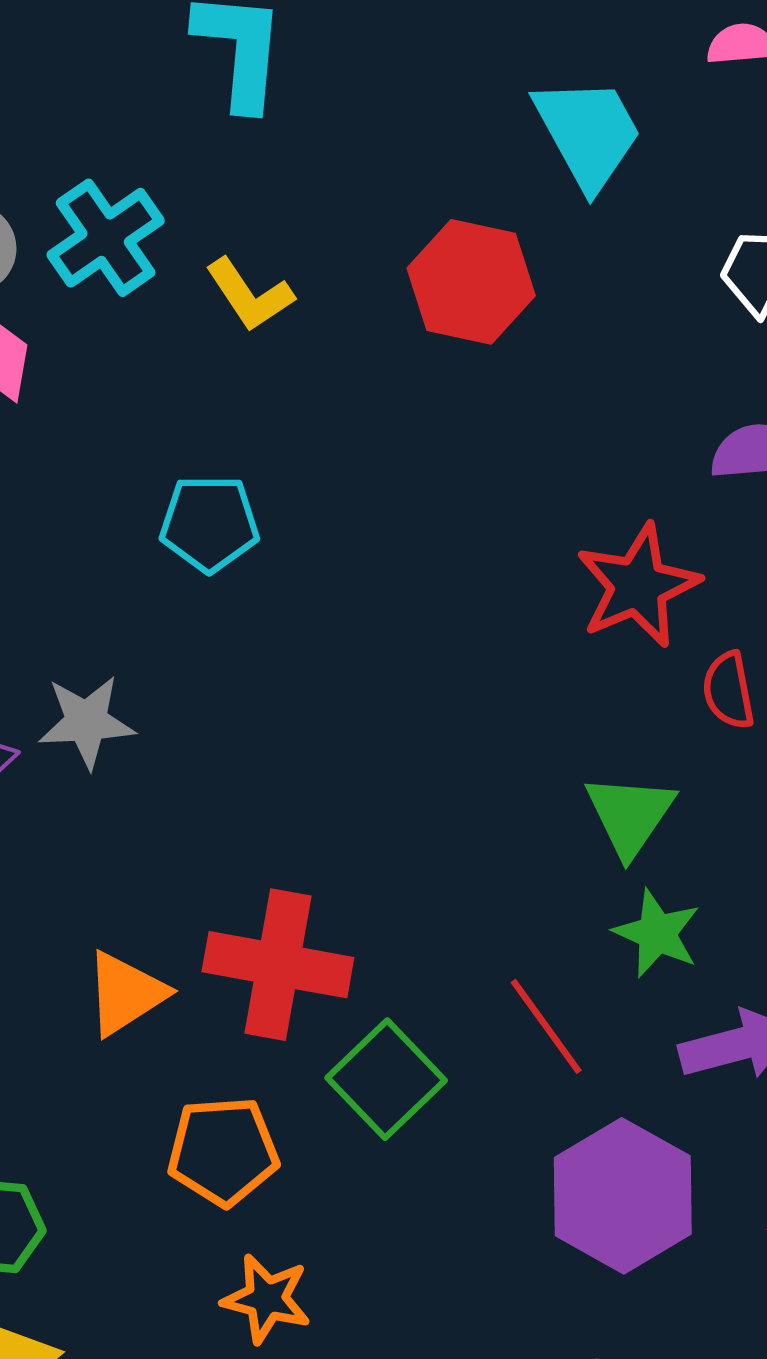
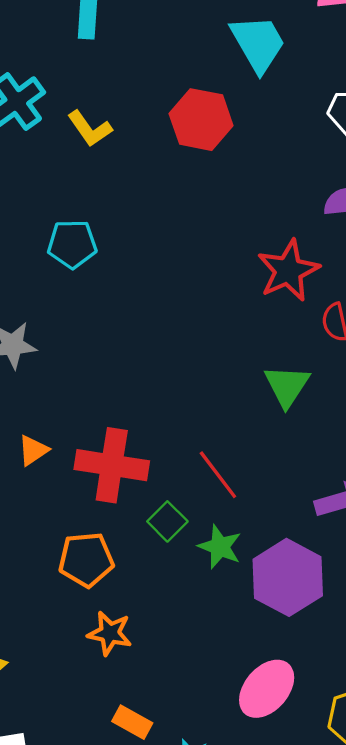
green star: (657, 933) -> (220, 547), moved
orange triangle: (125, 993) -> (33, 450), moved, size x0.7
red line: (546, 1026) -> (218, 475), moved
green square: (386, 1079) -> (167, 521), size x0.7

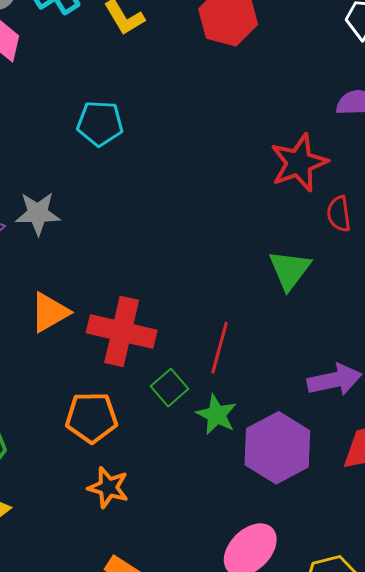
orange triangle: (33, 450) -> (50, 312), size x1.4
red line: (218, 475) -> (220, 348), turned 48

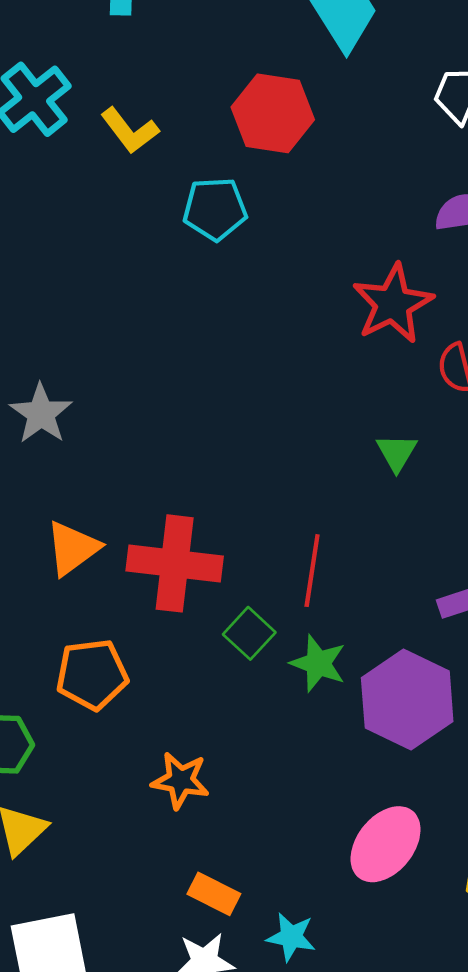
cyan pentagon: (100, 123) -> (215, 209), moved
gray star: (38, 213) -> (41, 414), turned -30
green triangle: (290, 270) -> (397, 452), size x0.7
orange pentagon: (91, 417) -> (92, 674), moved

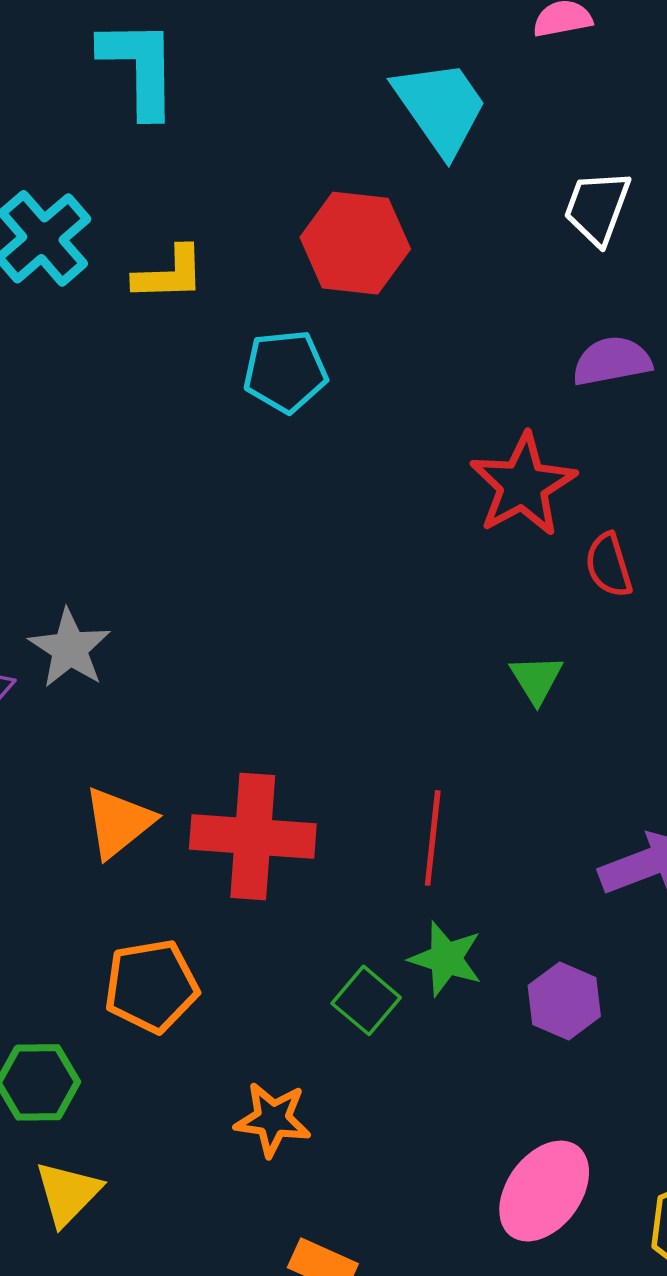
yellow L-shape: (130, 131) -> (169, 274), turned -52
green square: (249, 633) -> (366, 1000), moved
purple hexagon: (407, 700) -> (564, 1001), size x0.6

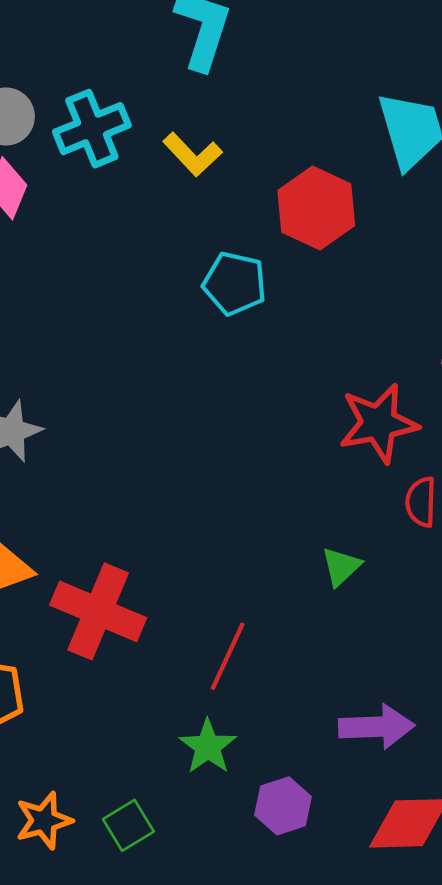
yellow L-shape: (169, 274) -> (192, 154), moved, turned 30
green square: (366, 1000) -> (128, 825), moved
orange star: (273, 1119) -> (44, 821), turned 30

